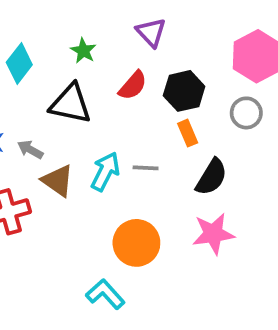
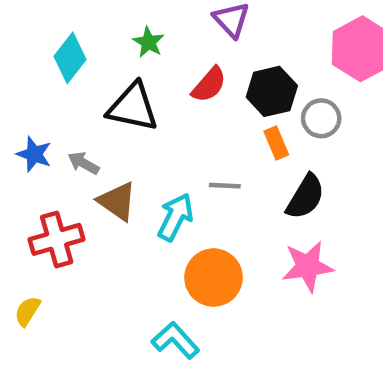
gray circle: (246, 113) -> (321, 118), moved
cyan arrow: (105, 172) -> (175, 217), moved

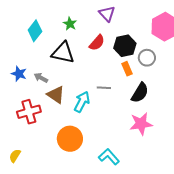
orange circle: (214, 278) -> (70, 139), moved
yellow semicircle: (27, 311) -> (15, 156), moved
cyan L-shape: (175, 340) -> (109, 157), moved

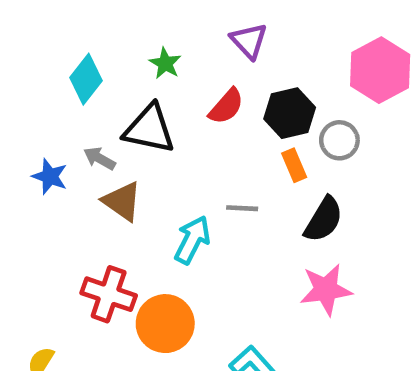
gray arrow: (41, 78) -> (100, 158), moved
brown triangle: (56, 95) -> (122, 201), moved
red cross: (29, 112) -> (109, 294), moved, turned 35

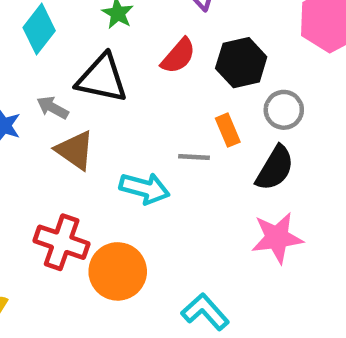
gray circle: (339, 140) -> (284, 110), moved
orange rectangle: (294, 165) -> (228, 130), moved
cyan arrow: (192, 240) -> (145, 188), turned 78

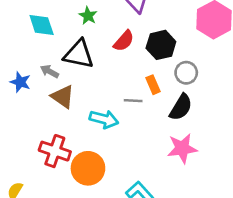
cyan diamond: (39, 29) -> (42, 25), turned -56

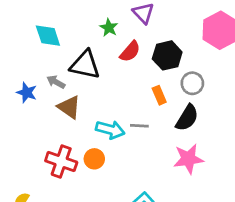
green star: (88, 16) -> (109, 28), moved
gray line: (133, 101) -> (139, 126), moved
orange circle: (88, 168) -> (94, 159), moved, size x0.6

